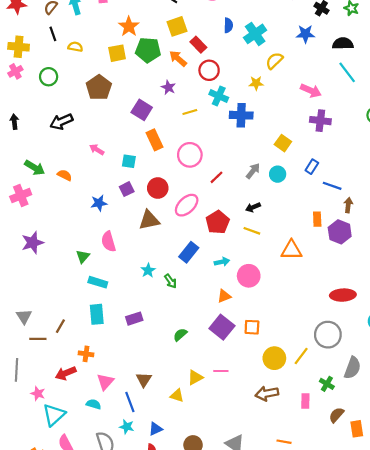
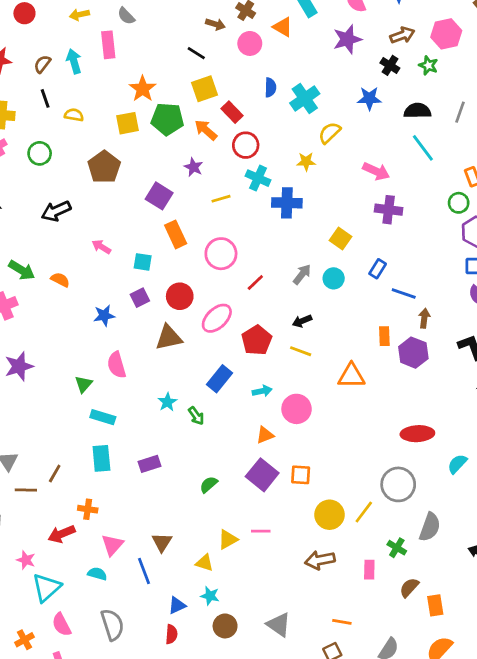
cyan star: (127, 427) -> (210, 596), moved

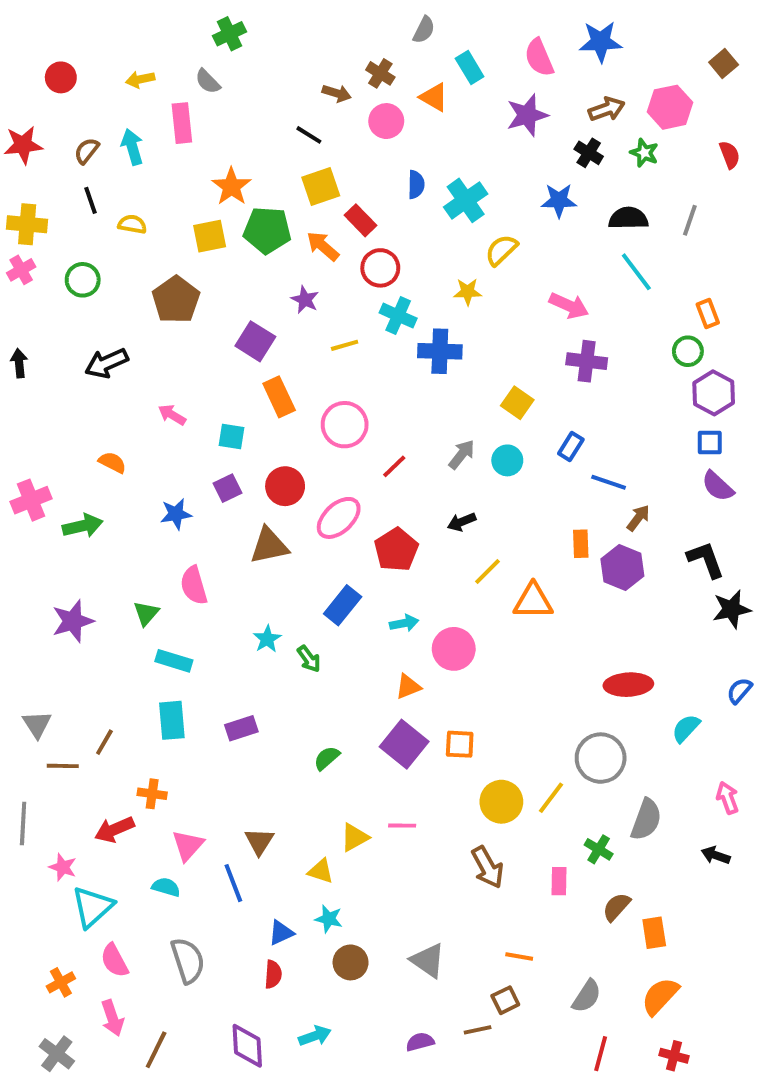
green arrow: (22, 270) -> (83, 526), moved, turned -44
brown arrow: (424, 318) -> (638, 518), turned 30
yellow line: (301, 351) -> (487, 572), moved, turned -65
purple star: (19, 366) -> (73, 621), moved
brown arrow: (320, 560) -> (487, 867), turned -108

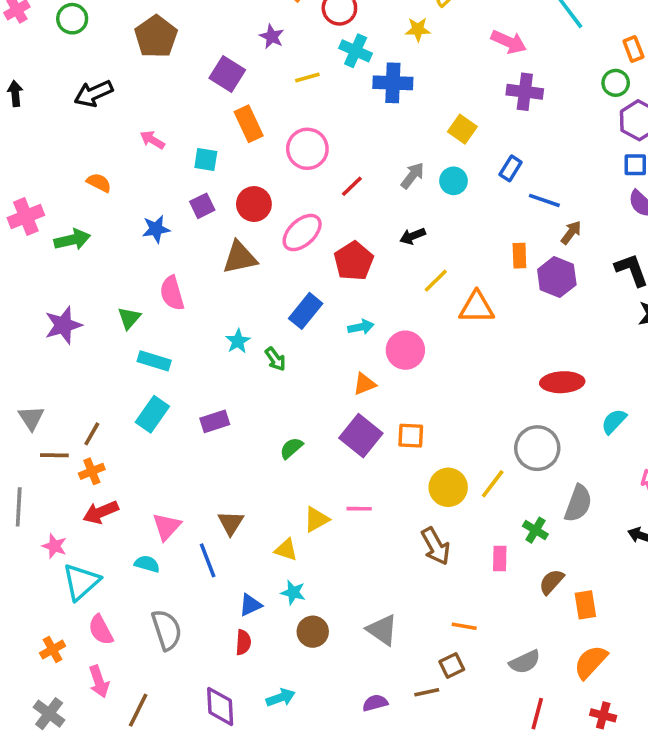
cyan rectangle: (172, 720) -> (152, 414), turned 40
orange cross: (152, 794) -> (92, 471), moved, turned -30
gray semicircle: (587, 996) -> (525, 662), turned 32

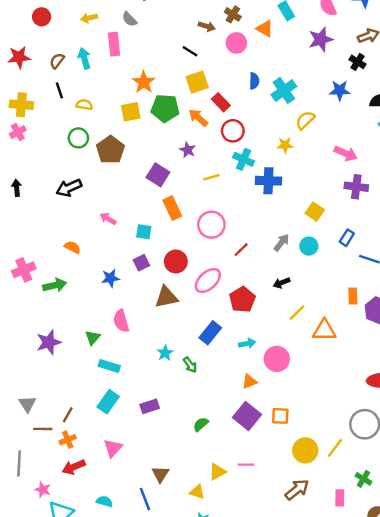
green circle: (72, 19) -> (78, 138), moved
pink triangle: (167, 527) -> (113, 448), moved
brown arrow: (436, 546) -> (297, 490), turned -100

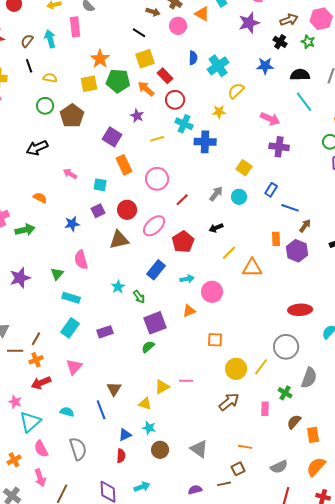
purple square: (247, 416) -> (155, 323), moved, turned 30

